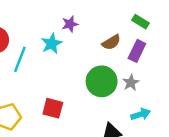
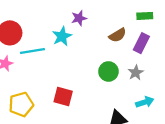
green rectangle: (141, 22) -> (145, 16), turned -35
cyan line: (20, 59) -> (32, 51), turned 60
green circle: (102, 81) -> (108, 71), size x0.7

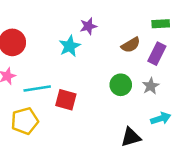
cyan line: (32, 51) -> (37, 89), moved
red square: (63, 96) -> (66, 100), moved

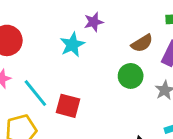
green circle: (121, 85) -> (131, 76), moved
cyan line: (37, 89) -> (35, 93), turned 60

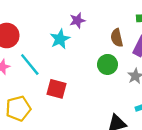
brown semicircle: (142, 43) -> (117, 38), turned 108
cyan line: (35, 93) -> (30, 64), moved

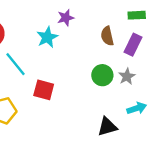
green circle: (107, 64) -> (102, 75), moved

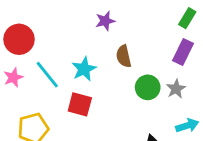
green rectangle: (137, 15) -> (187, 18), turned -56
brown semicircle: (107, 36) -> (124, 56), moved
cyan star: (47, 37) -> (84, 69), moved

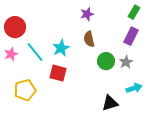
purple star: (105, 21) -> (87, 14), moved

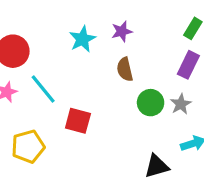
cyan star: (61, 48) -> (82, 39), moved

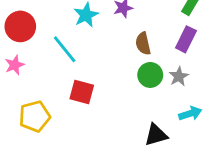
brown semicircle: (125, 69) -> (143, 44), moved
cyan line: (43, 89) -> (65, 49), moved

